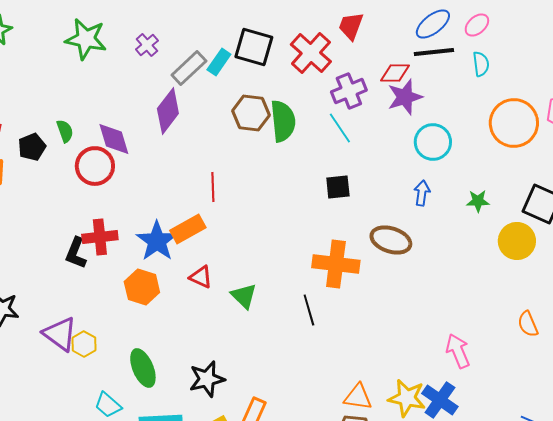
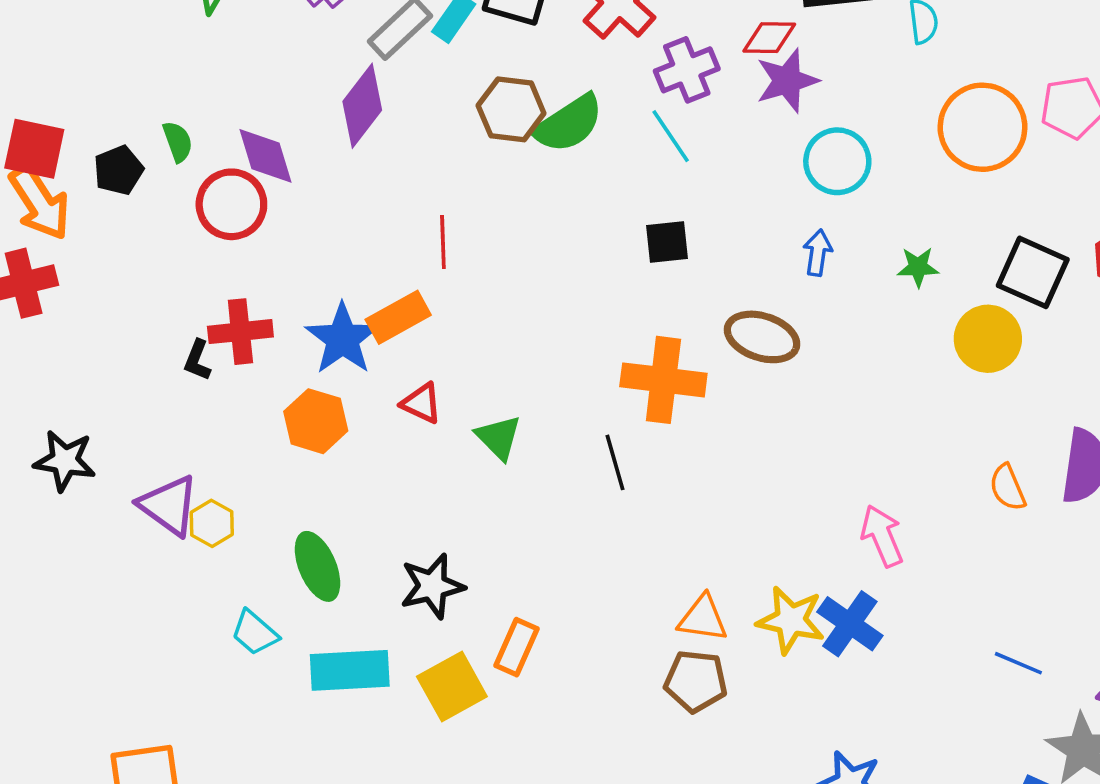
green semicircle: (283, 121) -> (568, 124), turned 63
black L-shape: (76, 253) -> (197, 360), size x0.7

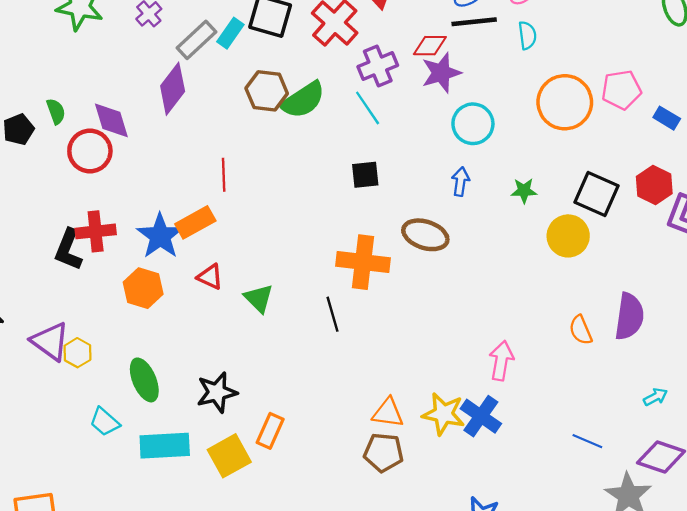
black L-shape: (197, 360) -> (68, 250), size x1.6
pink arrow: (882, 536) -> (501, 361), turned 33

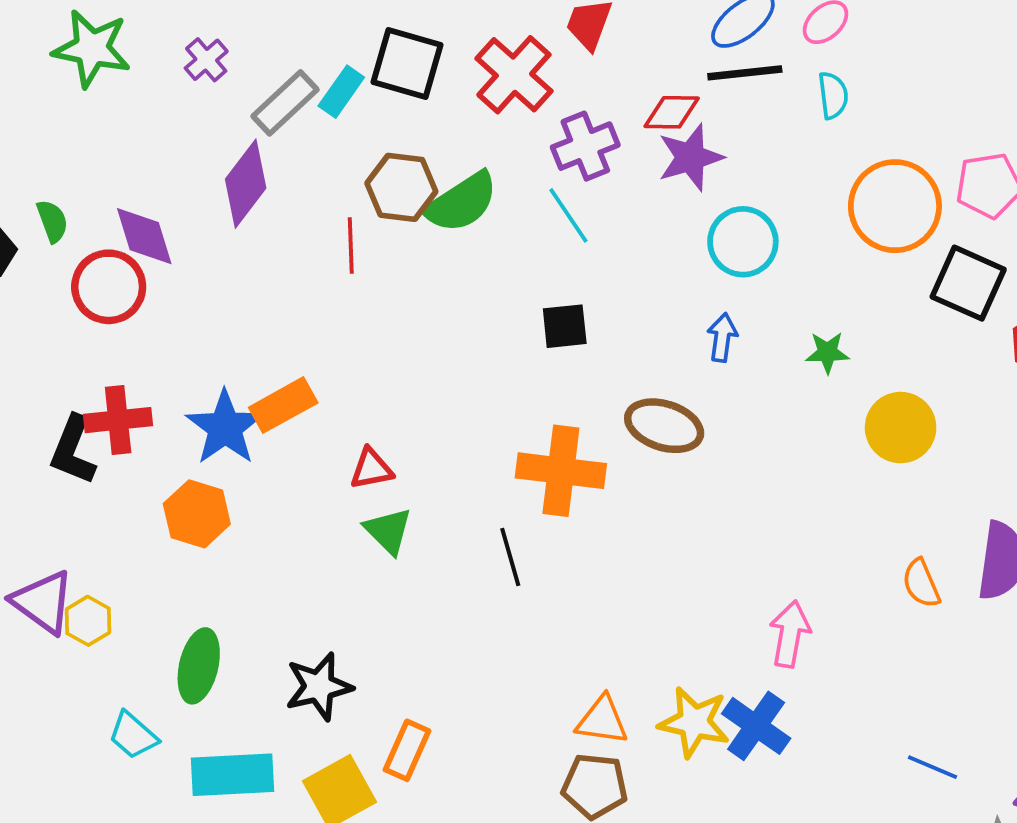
red line: (224, 175) -> (351, 246), moved
black square: (596, 194) -> (968, 283), moved
red triangle: (210, 277) -> (371, 469), moved, turned -36
green ellipse: (144, 380) -> (199, 666), turned 36

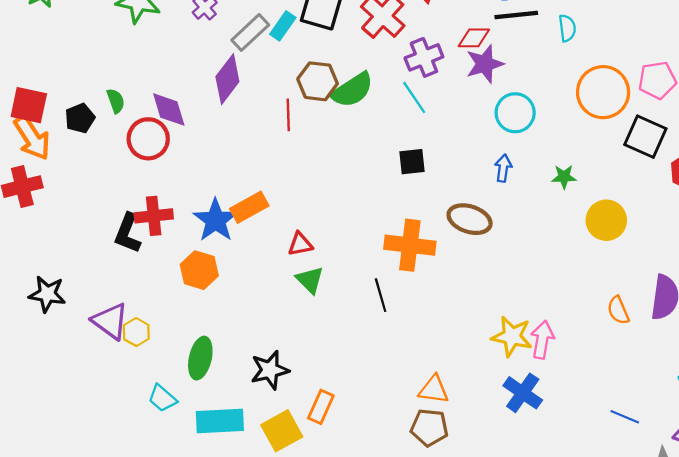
yellow star: (694, 722) -> (512, 336), moved

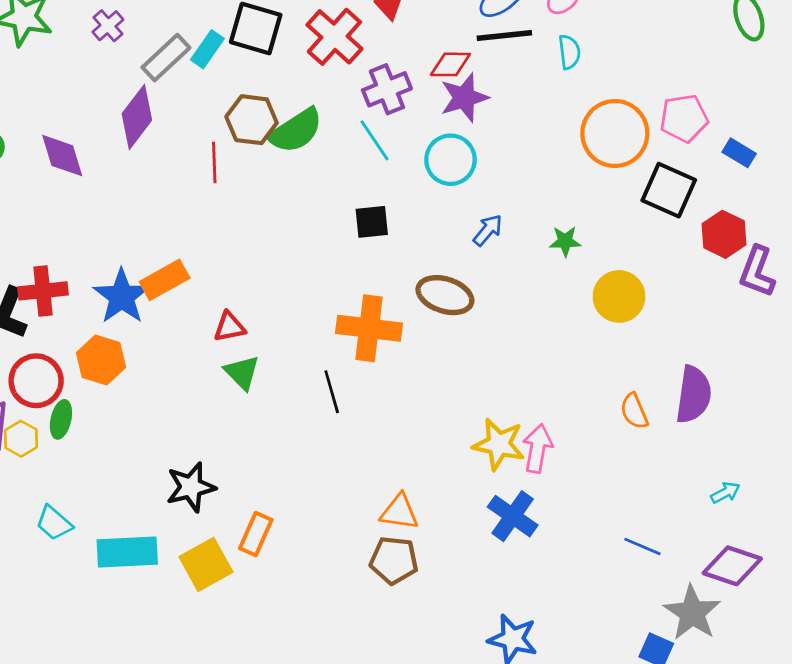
cyan circle: (515, 113) -> (450, 160), moved
red circle: (148, 139) -> (36, 381), moved
blue arrow: (503, 168) -> (488, 230), turned 32
green ellipse: (200, 358) -> (61, 419), moved, size x0.7

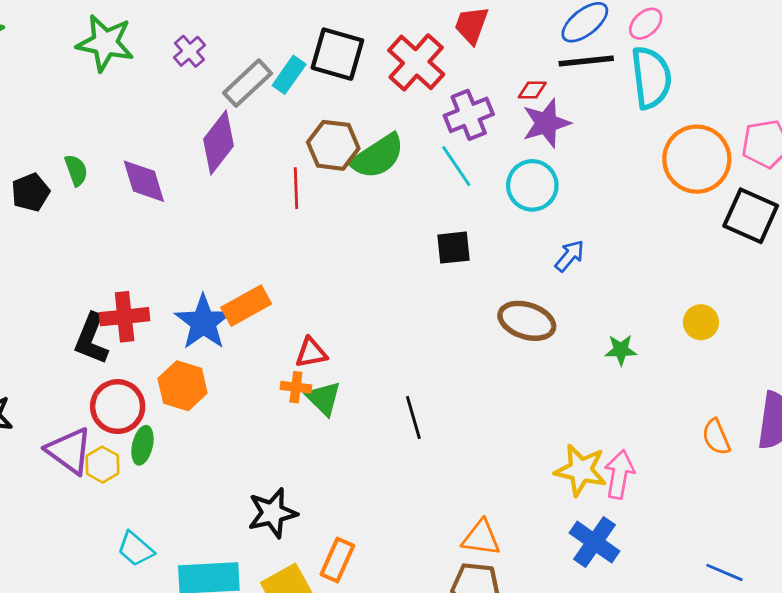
cyan semicircle: (569, 52) -> (651, 78), size x1.8
red diamond: (450, 64) -> (532, 90), size x0.7
green star: (565, 241) -> (621, 350), moved
yellow circle: (619, 296) -> (701, 322), size x0.7
orange cross: (369, 328) -> (296, 387), moved, size x0.5

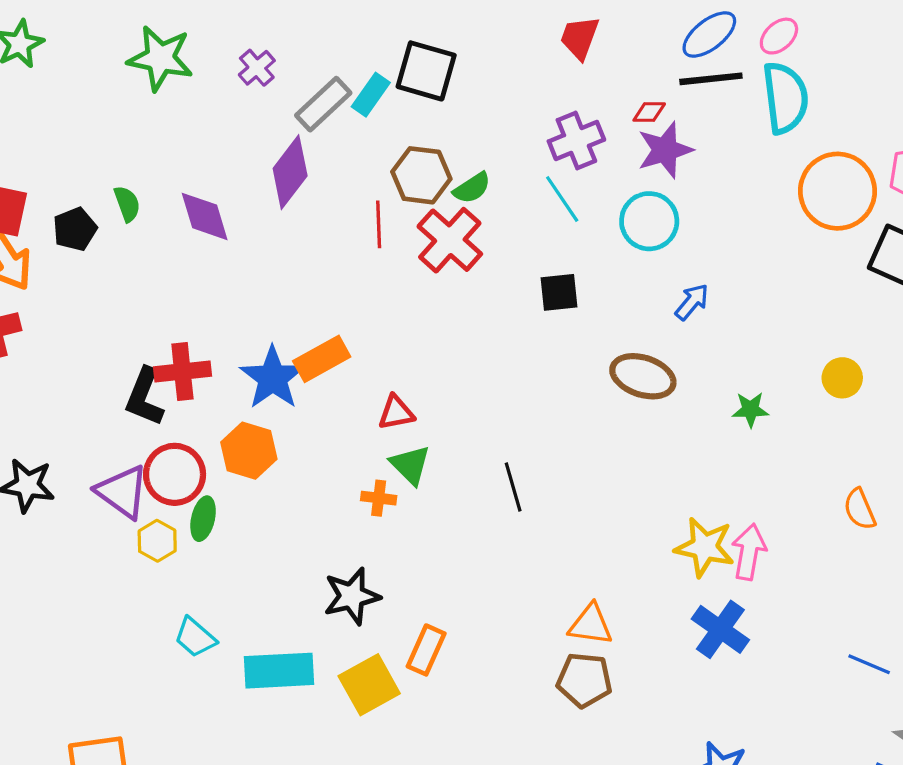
red cross: (416, 62) -> (450, 240), moved
green semicircle: (377, 156) -> (472, 188), size x0.6
orange cross: (296, 387) -> (379, 498), moved
purple triangle: (69, 451) -> (122, 492), moved

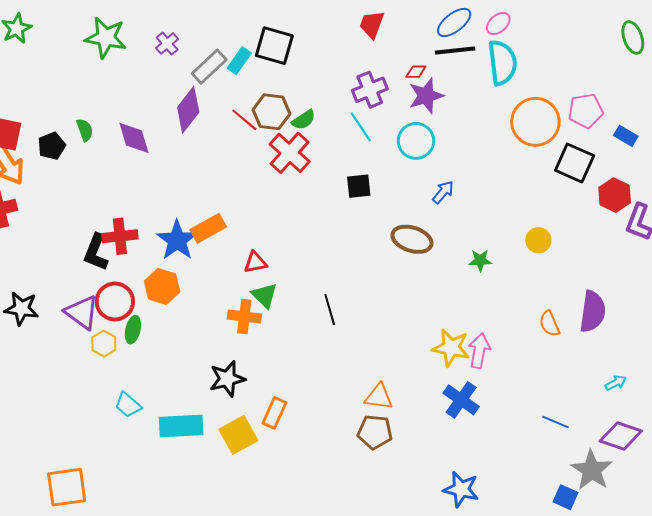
red line: (379, 224) -> (244, 120), moved, turned -48
orange cross: (379, 498) -> (244, 317), size x1.5

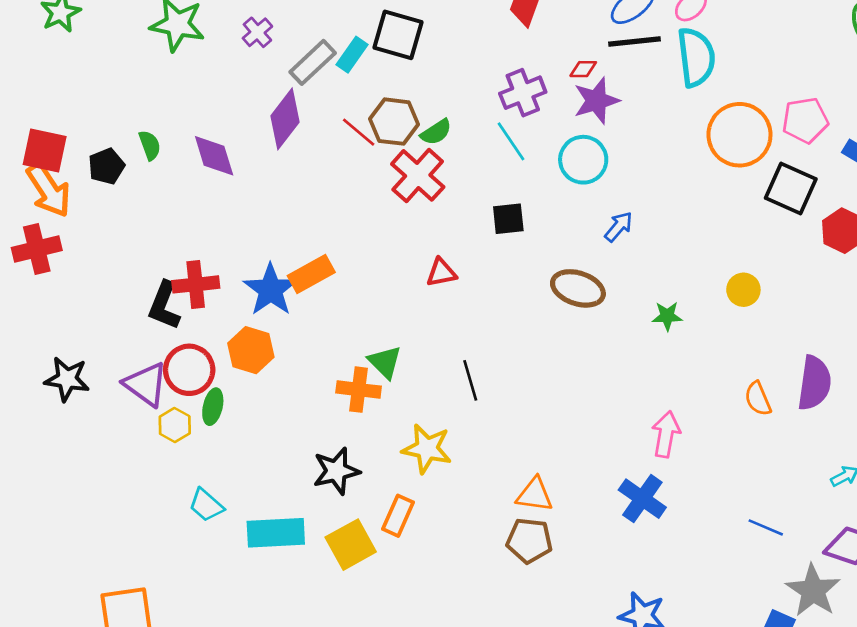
red triangle: (255, 262) -> (441, 273), moved
yellow star: (451, 348) -> (427, 449), moved

